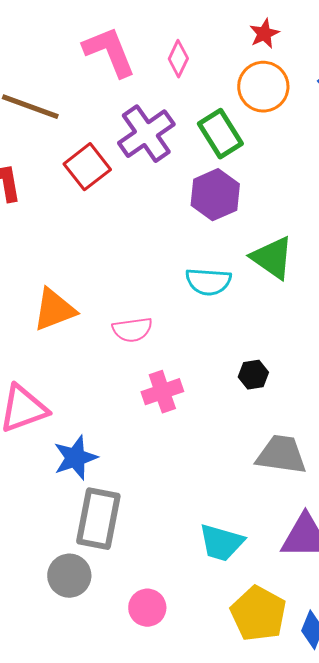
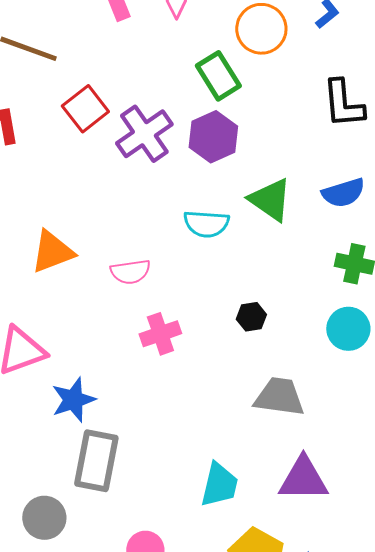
purple cross: (146, 134) -> (144, 134), moved
cyan trapezoid: (221, 543) -> (219, 485), turned -93
gray circle: (69, 576) -> (44, 518), moved

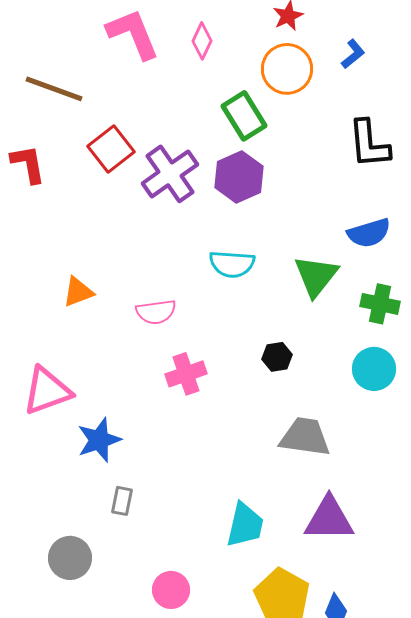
green triangle: (270, 200) -> (316, 276), moved, turned 33
orange triangle: (52, 252) -> (78, 292), size x0.7
gray rectangle: (96, 461) -> (122, 501), size x0.5

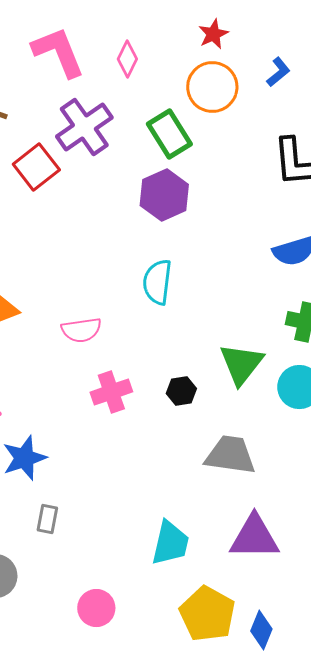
purple cross: (170, 174) -> (84, 127), moved
cyan semicircle: (232, 264) -> (157, 282), turned 93
green triangle: (316, 276) -> (241, 364), moved
black hexagon: (277, 357) -> (181, 391), moved

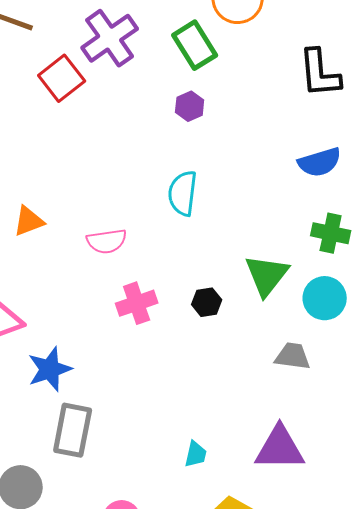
purple hexagon: (164, 195) -> (190, 106), size x0.6
gray trapezoid: (230, 455) -> (293, 356), moved, size x0.7
gray rectangle: (47, 519) -> (73, 430), size x1.8
cyan trapezoid: (170, 543) -> (196, 454), size x0.6

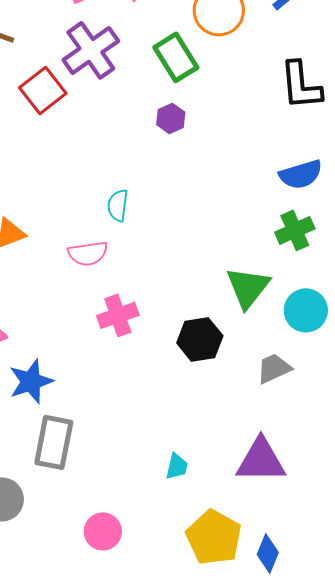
cyan semicircle: (183, 193) -> (118, 205), moved, size x0.7
green cross: (331, 233) -> (295, 230), moved, turned -36
black hexagon: (207, 302) -> (200, 339), moved, size x1.5
gray trapezoid: (293, 356) -> (274, 368), turned -33

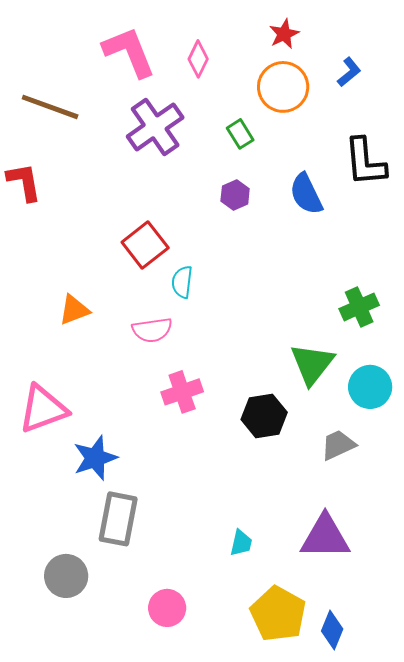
green rectangle: (176, 57) -> (240, 134), size x0.6
red square: (43, 90) -> (145, 245), moved
blue semicircle: (301, 174) -> (306, 194), moved, turned 81

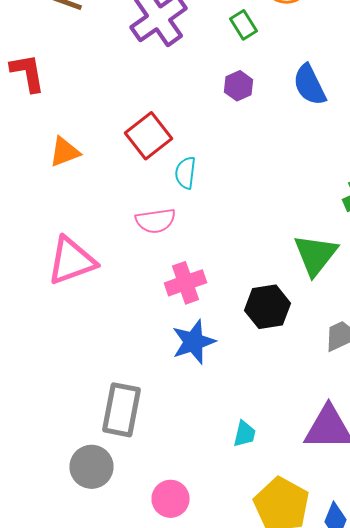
orange triangle: (74, 310) -> (64, 152), moved
pink triangle: (43, 409) -> (72, 261), moved
blue star: (95, 458) -> (194, 342), moved
gray circle: (66, 576) -> (92, 467), moved

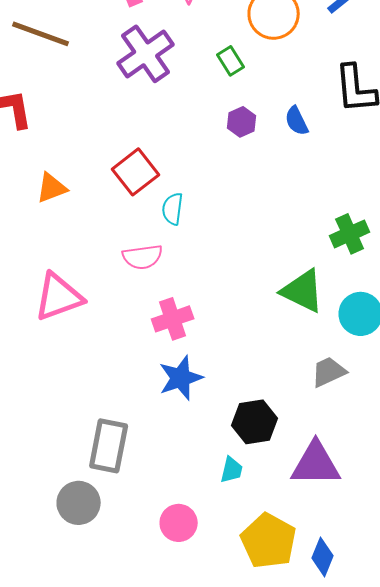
blue semicircle: (310, 85) -> (297, 121), size x0.7
purple hexagon: (238, 86) -> (242, 122), moved
green triangle: (316, 255) -> (303, 291), turned -42
black hexagon: (268, 307) -> (255, 422), moved
pink circle: (170, 499) -> (179, 523), moved

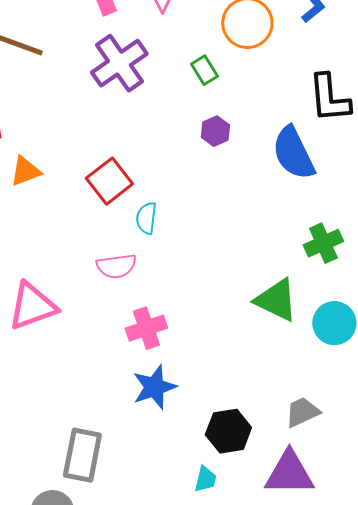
blue semicircle: (297, 121) -> (293, 153), moved, size x1.8
orange triangle: (52, 188) -> (25, 171), moved
gray trapezoid: (329, 372) -> (302, 412), moved

